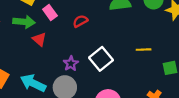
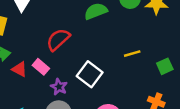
pink rectangle: (50, 12) -> (41, 67), moved
red semicircle: (80, 21) -> (58, 40), size x1.5

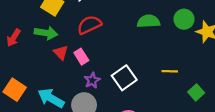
red semicircle: (58, 40) -> (89, 25), moved
green square: (165, 66) -> (196, 92), turned -35

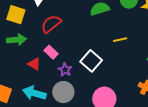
red triangle: (61, 53) -> (34, 64), moved
yellow line: (170, 71) -> (120, 40), moved

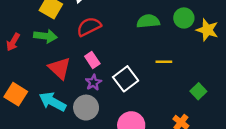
pink rectangle: (51, 52) -> (92, 60), moved
red triangle: (34, 64) -> (60, 68), size x1.5

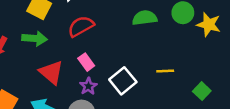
yellow line: (164, 62) -> (165, 71), moved

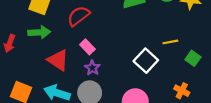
yellow line: (165, 71) -> (170, 42), moved
white square: (123, 81) -> (146, 61), moved

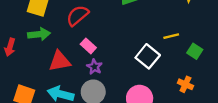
red triangle: (58, 60) -> (60, 61), turned -40

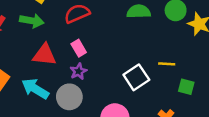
green square: (195, 51) -> (186, 87), turned -35

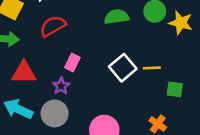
pink rectangle: (79, 48) -> (72, 63), moved, turned 63
white square: (136, 77) -> (123, 68), moved

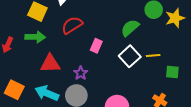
green semicircle: (117, 17) -> (130, 28), moved, turned -30
yellow star: (181, 23) -> (175, 18), turned -30
pink rectangle: (72, 63) -> (96, 46), moved

